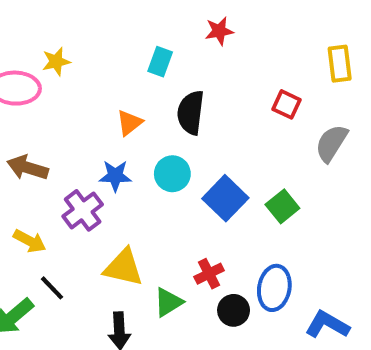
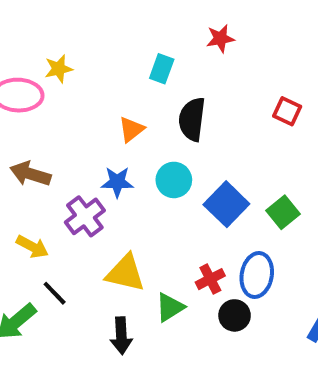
blue ellipse: (274, 288) -> (257, 275), moved

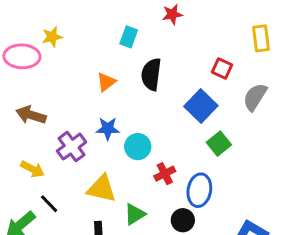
cyan circle: (174, 180) -> (138, 147), moved
blue star: (117, 182) -> (108, 129), moved
blue square: (226, 204) -> (201, 106), moved
red cross: (210, 279) -> (165, 174), moved

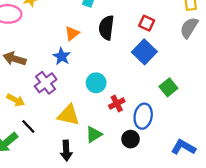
red square: (222, 68) -> (147, 23), moved
gray semicircle: (255, 97) -> (189, 28), moved
blue star: (108, 129) -> (62, 56), moved, turned 30
green square: (219, 144) -> (168, 87), moved

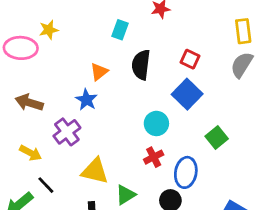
cyan circle: (96, 83) -> (156, 123), moved

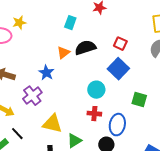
black semicircle: (141, 65) -> (85, 48), turned 65
orange triangle: (99, 72) -> (63, 53), moved
green square: (217, 137) -> (139, 100), turned -35
red cross: (154, 157) -> (94, 114), turned 32

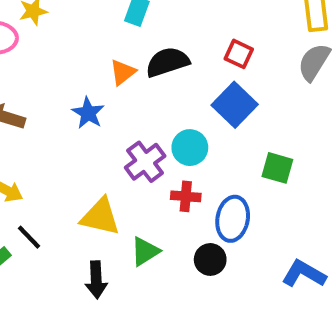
purple cross: (32, 96) -> (145, 162), moved

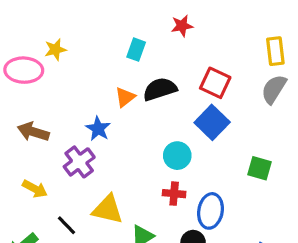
red square: (239, 54) -> (215, 83), size x1.4
purple cross: (145, 162) -> (79, 162), moved
green square: (277, 168) -> (260, 168), moved
black line: (29, 237) -> (66, 225), moved

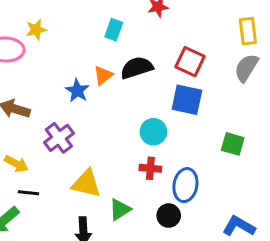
blue square: (212, 122) -> (187, 100), turned -32
blue star: (98, 129) -> (77, 91), moved
black line: (66, 225) -> (28, 193), moved, turned -40

